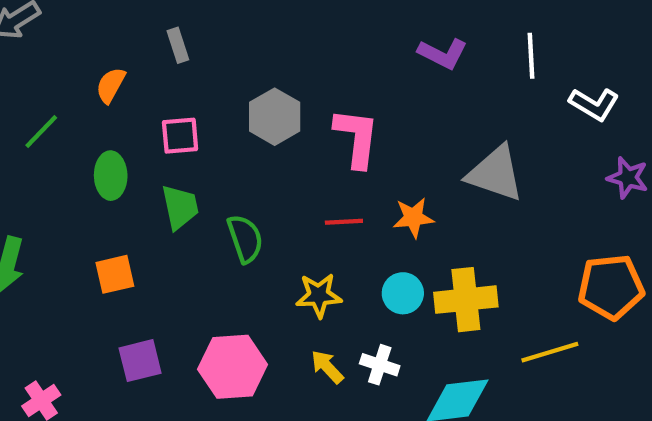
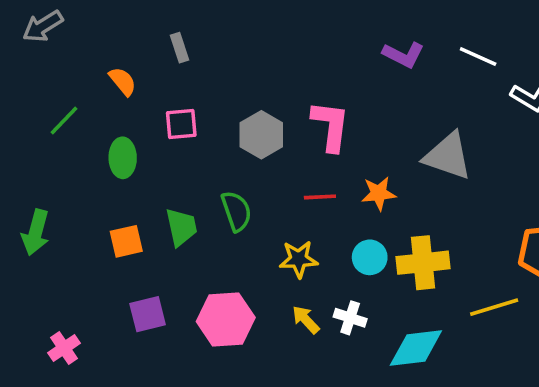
white line: (531, 56) -> (478, 57), turned -63
orange semicircle: (111, 85) -> (123, 81), turned 112
gray hexagon: (275, 117) -> (261, 135), moved
green trapezoid: (180, 207) -> (181, 227), moved

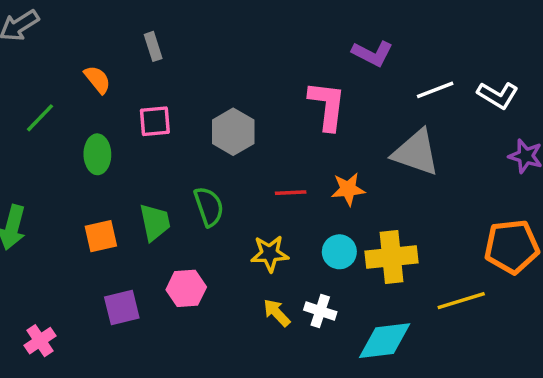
white line: (478, 57) -> (435, 90), moved, turned -45
pink L-shape: (331, 126) -> (327, 106), moved
pink hexagon: (226, 320) -> (186, 288), moved, size x0.7

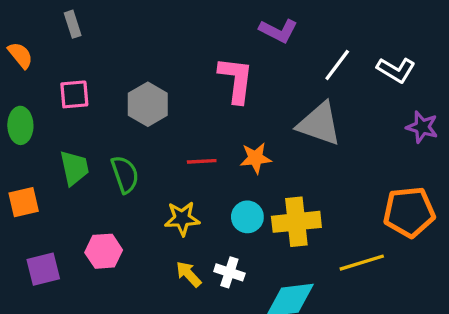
white line: (435, 90) -> (337, 65), turned -32
green trapezoid: (155, 222) -> (74, 168), moved

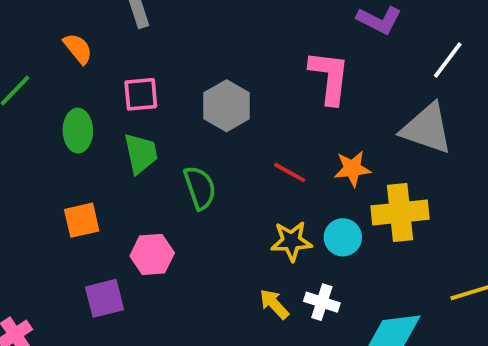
red line: (202, 161) -> (289, 172), turned 32
green trapezoid: (74, 168) -> (141, 153), moved
yellow star: (182, 219) -> (291, 241), moved
yellow cross: (296, 222) -> (400, 213), moved
pink hexagon: (104, 251) -> (152, 254), moved

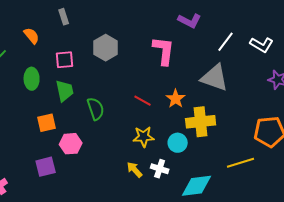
gray hexagon: (227, 106) -> (106, 48), moved
orange star: (352, 169) -> (176, 99), turned -30
orange square: (82, 220) -> (47, 123), moved
cyan circle: (343, 237) -> (178, 143), moved

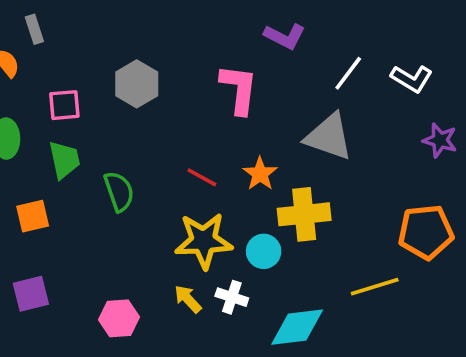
gray rectangle: (64, 17) -> (34, 29), moved
yellow star: (144, 137) -> (204, 241), size x1.5
pink hexagon: (71, 144) -> (119, 318), moved

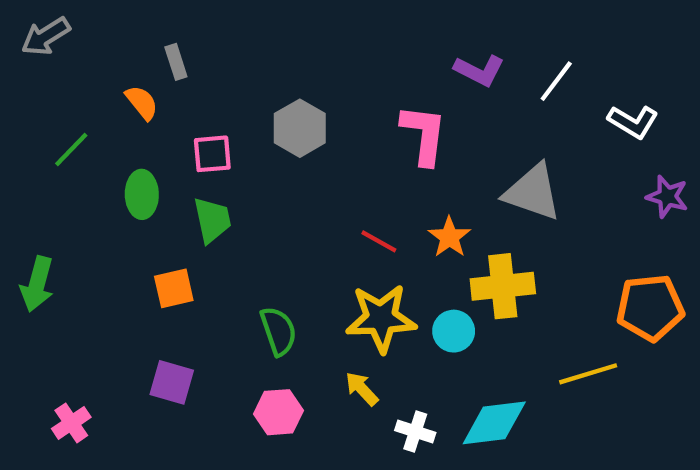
white line: (348, 73) -> (556, 81), moved
green semicircle: (119, 191) -> (278, 331), moved
purple square: (31, 294) -> (172, 382), turned 30
white cross: (232, 297) -> (415, 431), moved

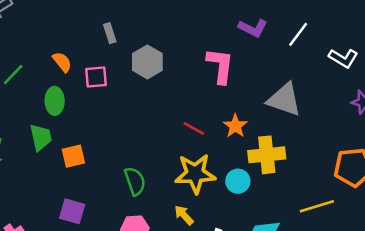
gray rectangle: (176, 62) -> (110, 33), moved
orange semicircle: (142, 103) -> (62, 62), moved
green trapezoid: (212, 220) -> (41, 137), moved

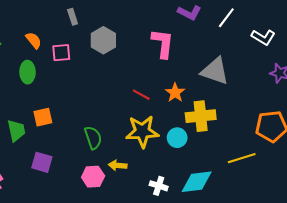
green trapezoid: (41, 137) -> (16, 131), moved
yellow arrow: (184, 215) -> (118, 165), moved, turned -42

